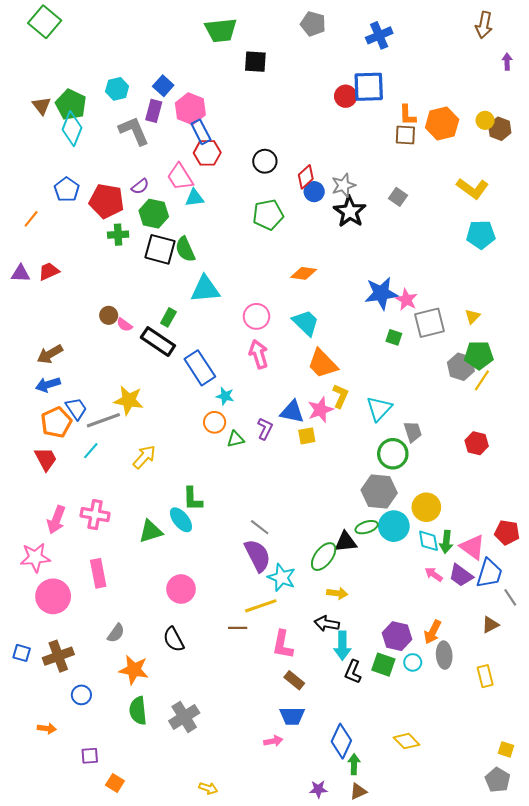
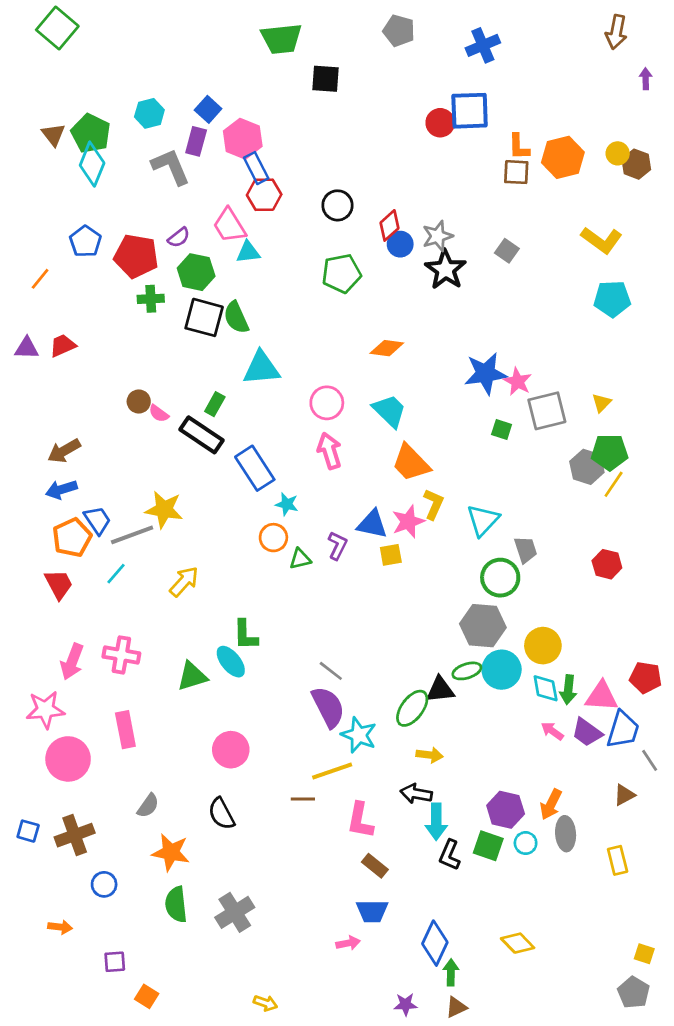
pink triangle: (472, 547) -> (602, 696), turned -32

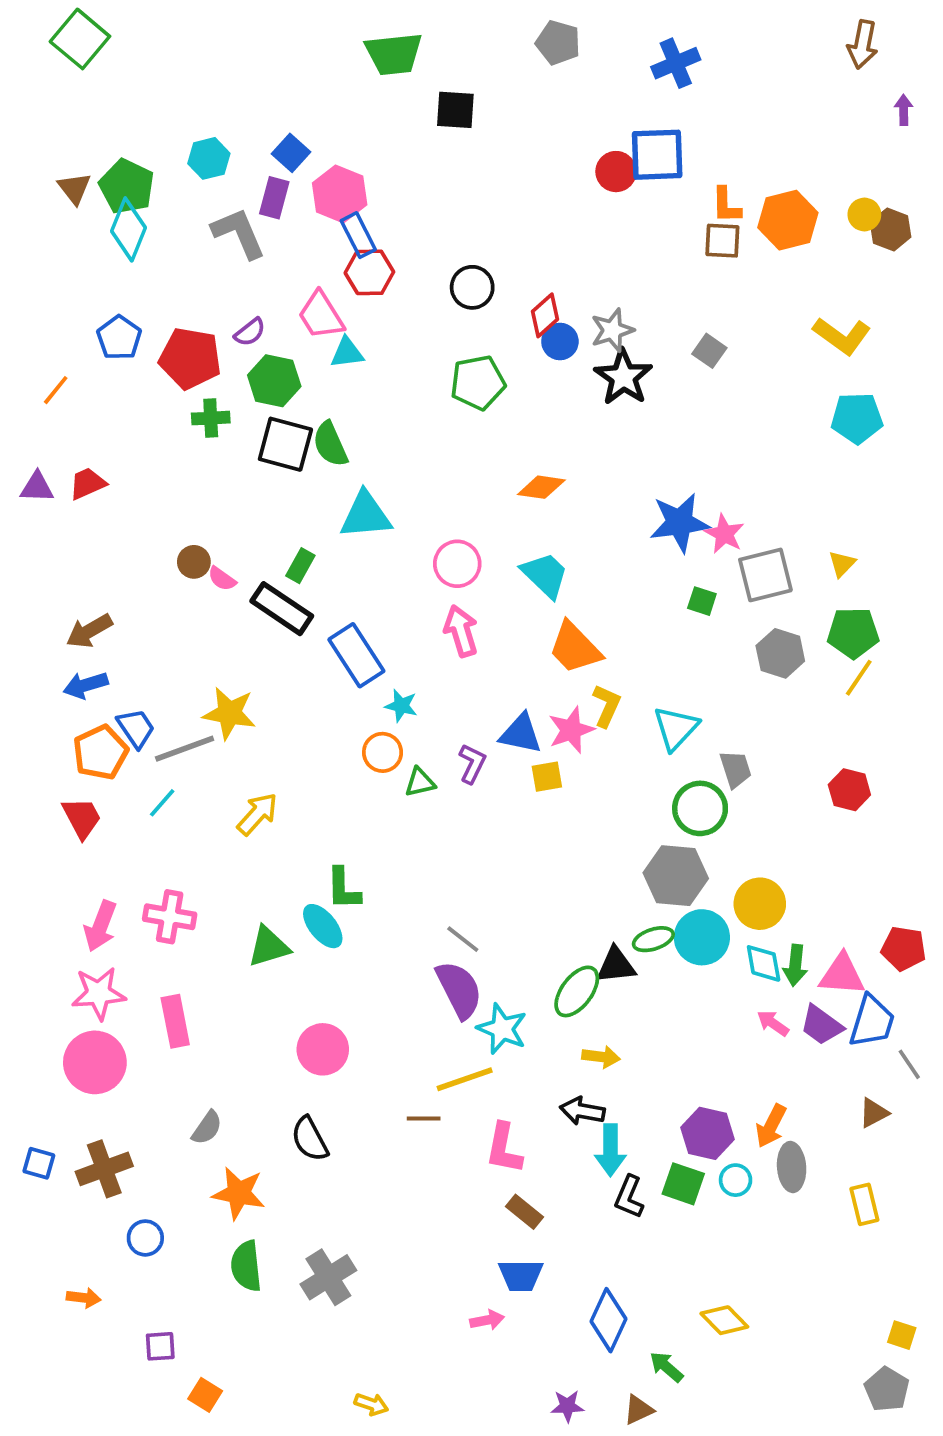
gray hexagon: (587, 467) -> (780, 653), moved
pink star: (45, 710) -> (99, 993), moved
green arrow: (451, 972) -> (666, 1367), moved, turned -50

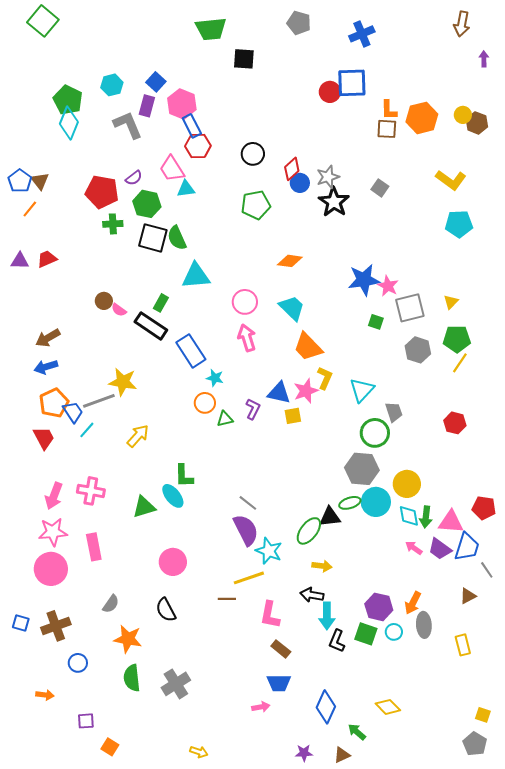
brown triangle: (74, 188) -> (40, 181), moved
blue pentagon: (119, 338) -> (20, 181), moved
blue trapezoid: (136, 728) -> (73, 412), moved

